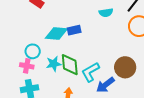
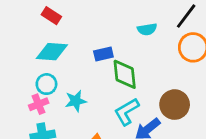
cyan diamond: (56, 33) -> (52, 52), moved
green diamond: (70, 65) -> (125, 74), moved
pink cross: (27, 66) -> (39, 104), turned -32

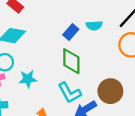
blue rectangle: (103, 54) -> (71, 32), moved, turned -42
cyan L-shape: (127, 112) -> (70, 93), turned -95

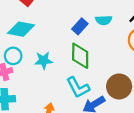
cyan star: (28, 79) -> (44, 60), moved

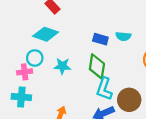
blue rectangle: (80, 26) -> (100, 39), turned 56
cyan L-shape: (78, 87) -> (104, 89), moved, turned 40

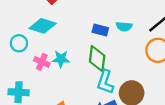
cyan circle: (35, 58) -> (19, 43), moved
pink cross: (25, 72) -> (42, 62), moved, turned 32

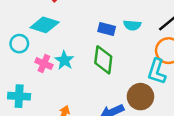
cyan star: (61, 59) -> (64, 60), turned 30
cyan L-shape: (105, 82) -> (157, 71), moved

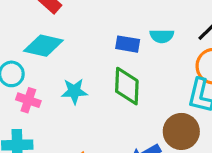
cyan star: (64, 60) -> (74, 91), turned -30
pink cross: (44, 64) -> (28, 100), moved

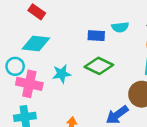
green diamond: (127, 86) -> (99, 66), turned -60
pink cross: (28, 100) -> (29, 84), size x1.5

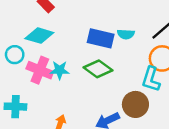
blue rectangle: (96, 36) -> (101, 38), size x1.5
pink cross: (29, 84) -> (40, 70), moved

